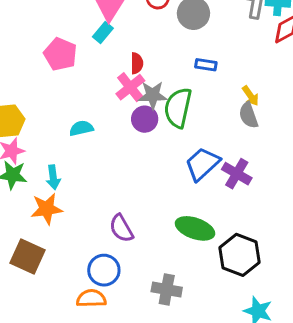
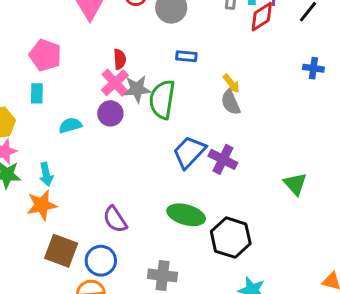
cyan rectangle: (103, 32) -> (37, 93), moved, turned -36
purple circle: (145, 119) -> (110, 113), moved
brown square: (27, 256) -> (61, 251), moved

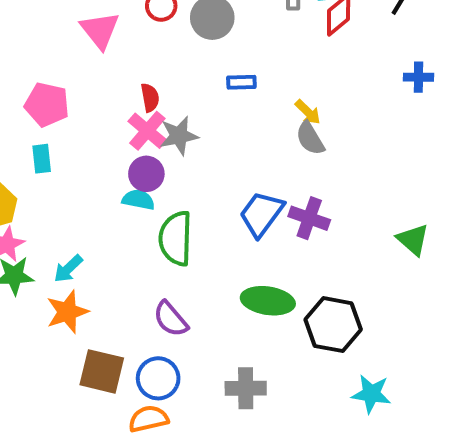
green semicircle: (162, 100) -> (176, 238), moved
cyan semicircle: (70, 125) -> (138, 200), moved, turned 35
cyan arrow: (46, 174) -> (68, 269), turned 65

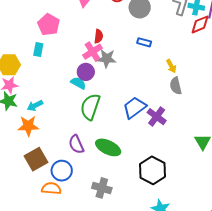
gray semicircle: (310, 138) -> (176, 86), moved
green ellipse: (268, 301) -> (108, 147), moved
brown square: (102, 371) -> (36, 159), turned 30

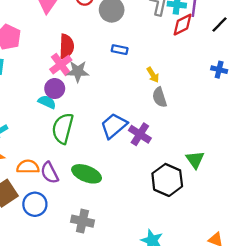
red semicircle: (99, 36) -> (67, 46), size x1.5
black hexagon: (152, 170) -> (167, 180), moved
orange semicircle: (51, 188) -> (28, 167), moved

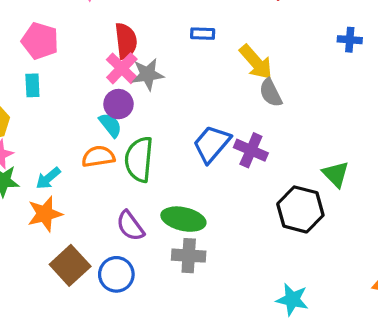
yellow arrow: (153, 75) -> (256, 62), size x1.6
cyan semicircle: (47, 102) -> (110, 125), turned 36
orange semicircle: (28, 167) -> (98, 157), moved
gray cross: (82, 221) -> (189, 256), moved

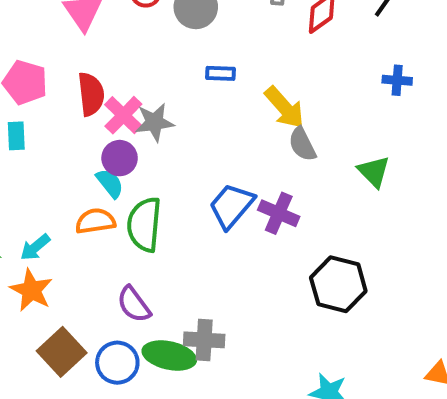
red semicircle: (126, 41) -> (91, 94), moved
green triangle: (336, 174) -> (374, 172), moved
orange star: (45, 214) -> (31, 290), turned -30
green ellipse: (183, 219) -> (169, 356), moved

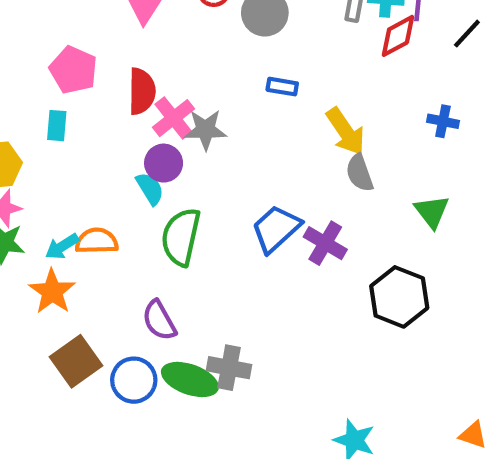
blue cross: (397, 80) -> (443, 121), moved
orange semicircle: (95, 221) -> (97, 241), moved
black hexagon: (338, 284) -> (399, 297), moved

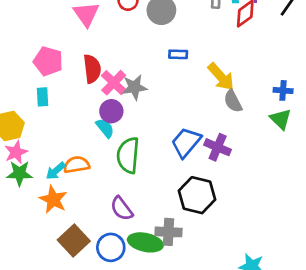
blue cross: (443, 121) -> (283, 90), moved
black hexagon: (399, 297) -> (197, 195), moved

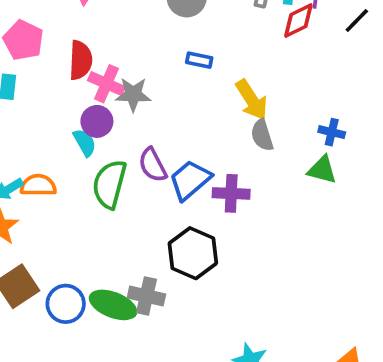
pink cross: (114, 83) -> (107, 84), turned -30
green triangle: (281, 119) -> (322, 170), turned -40
purple cross: (218, 147) -> (231, 193), turned -30
purple semicircle: (122, 209) -> (153, 165), moved

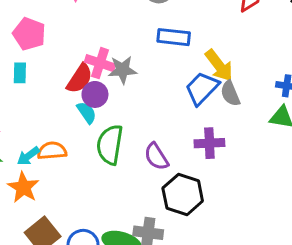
red semicircle: (81, 60) -> (80, 79), moved, turned 36
blue rectangle: (199, 60) -> (174, 37), size x1.5
purple semicircle: (153, 165) -> (156, 157), moved
blue trapezoid: (190, 180) -> (202, 88), moved

